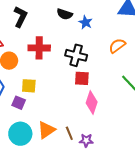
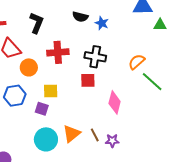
orange semicircle: (117, 46) -> (137, 62), moved
red square: (82, 78) -> (88, 80), moved

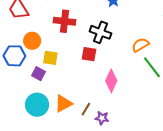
orange circle: (29, 67) -> (32, 41), moved
brown line: (95, 135) -> (86, 109), turned 48

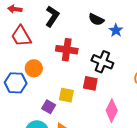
yellow square: (50, 58) -> (66, 95), moved
purple square: (39, 74) -> (49, 107), moved

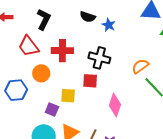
red trapezoid: (21, 36) -> (28, 46), moved
orange circle: (34, 68) -> (41, 73), moved

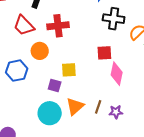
black cross: (99, 58) -> (114, 19), moved
red square: (90, 81) -> (104, 53), moved

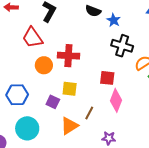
red cross: (58, 26) -> (68, 56), moved
blue hexagon: (17, 71) -> (17, 95), moved
brown line: (98, 107) -> (89, 113), moved
cyan circle: (50, 113) -> (27, 128), moved

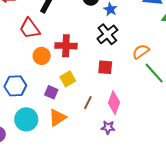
black cross: (122, 46) -> (107, 34), moved, turned 35
yellow square: (70, 89) -> (68, 79), turned -35
pink diamond: (116, 100) -> (114, 103), moved
orange triangle: (69, 126) -> (57, 118), moved

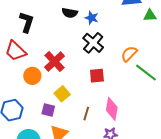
red cross: (66, 46) -> (54, 62), turned -35

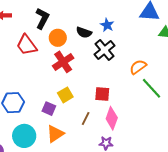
black semicircle: (70, 13) -> (84, 32), moved
orange circle: (32, 76) -> (58, 38), moved
red square: (97, 76) -> (102, 94), moved

